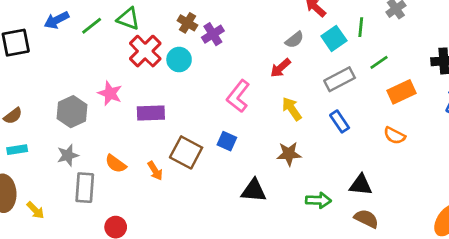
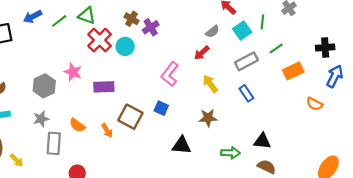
orange semicircle: (394, 136) -> (315, 104), moved

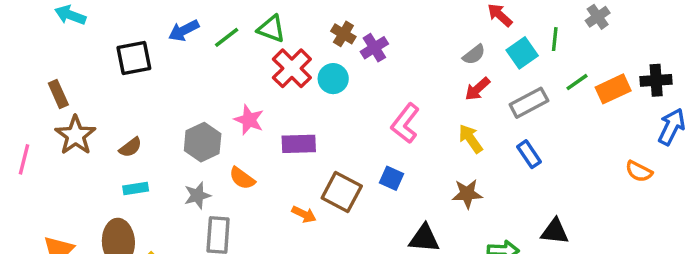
red arrow: (202, 53) -> (477, 89), moved
orange rectangle: (293, 71) -> (613, 89), moved
orange semicircle: (77, 125) -> (242, 178), moved
orange arrow: (107, 131) -> (304, 214), turned -32

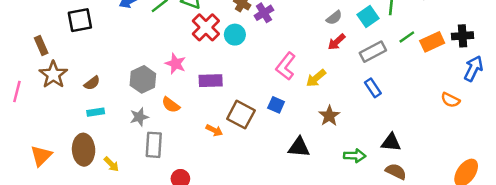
black square: (134, 58) -> (80, 20), moved
yellow arrow: (471, 139) -> (316, 78), moved, turned -95
brown star: (467, 194) -> (329, 116), turned -30

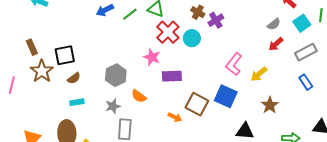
black square: (80, 20) -> (65, 55), moved
pink star: (176, 64) -> (152, 57), moved
blue square: (276, 105) -> (226, 96), size x1.6

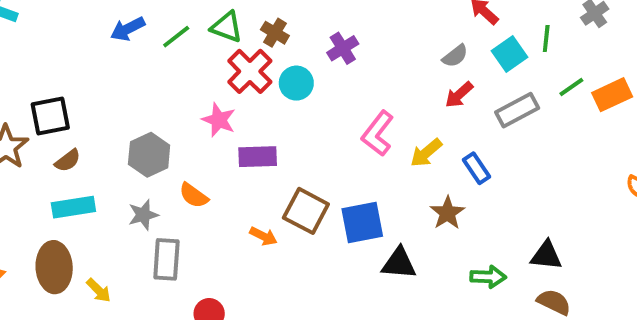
brown cross: (198, 12) -> (275, 33), moved
blue rectangle: (306, 82) -> (476, 168), moved
blue square: (226, 96) -> (362, 223), moved, turned -35
cyan rectangle: (77, 102) -> (73, 207), size x1.5

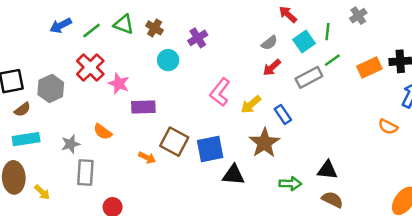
red cross: (250, 71) -> (90, 67), moved
green line: (571, 87) -> (332, 60), moved
gray hexagon: (149, 155) -> (51, 88), moved
brown star: (447, 213) -> (264, 143), size x1.4

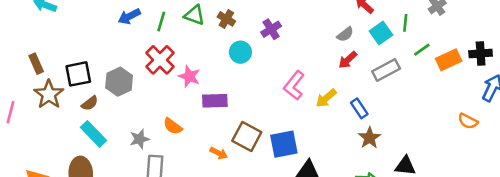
green line: (92, 30) -> (161, 22), turned -36
green line: (332, 60) -> (422, 50), moved
cyan rectangle: (26, 139) -> (94, 134), turned 55
brown star: (264, 143) -> (369, 138), moved, size x0.7

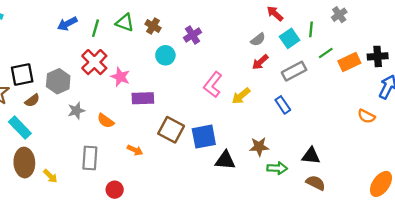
blue rectangle: (359, 108) -> (283, 105), moved
cyan rectangle: (94, 134) -> (20, 128), moved
brown star: (369, 138) -> (259, 147), moved, turned 30
gray star: (140, 139) -> (76, 111), moved
orange arrow: (219, 153) -> (135, 150), moved

